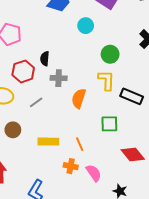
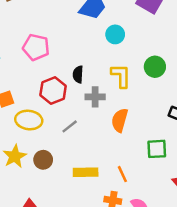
cyan circle: (86, 26) -> (115, 34), moved
yellow L-shape: (106, 80) -> (121, 76), moved

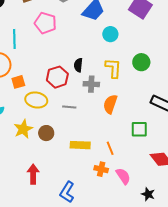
pink pentagon: (36, 47) -> (45, 23), moved
gray line: (70, 126) -> (69, 107), turned 40

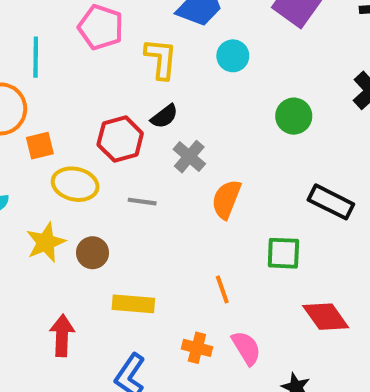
black semicircle: (78, 65) -> (164, 116), turned -136
yellow L-shape: (113, 68) -> (161, 59), moved
gray cross: (91, 84) -> (189, 157), turned 35
yellow rectangle: (80, 145) -> (133, 304), moved
orange cross: (101, 169) -> (197, 348), moved

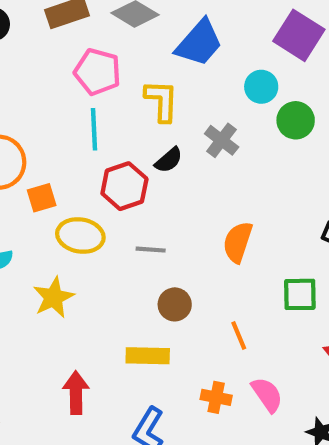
cyan circle: (233, 56) -> (261, 87), moved
cyan line: (36, 57) -> (94, 129), moved
green circle: (294, 116) -> (296, 120), moved
gray cross: (189, 157) -> (222, 140), moved
brown circle: (92, 253) -> (175, 304), moved

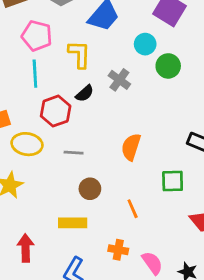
pink semicircle: (267, 395) -> (152, 263), moved

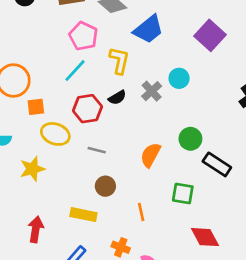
cyan circle: (145, 44) -> (179, 78), moved
green circle: (168, 66) -> (190, 139), moved
cyan line: (35, 74) -> (75, 71), turned 35

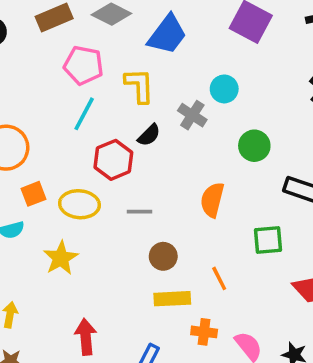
orange square: (36, 107) -> (34, 194), moved
green circle: (190, 139) -> (254, 146), moved
yellow rectangle: (83, 215) -> (172, 299), moved

